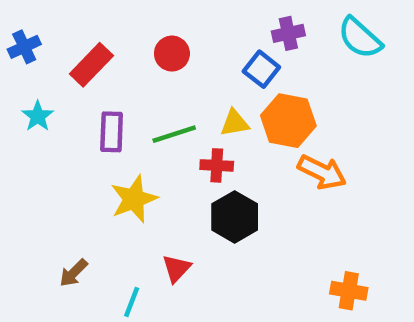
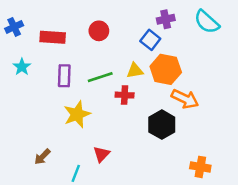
red rectangle: (91, 65) -> (53, 37), turned 50
black hexagon: (235, 217) -> (162, 125), moved

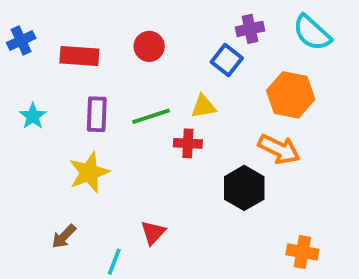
cyan star: (22, 67) -> (33, 116), moved
orange hexagon: (166, 69) -> (291, 95), moved
yellow star: (77, 114) -> (89, 172), moved

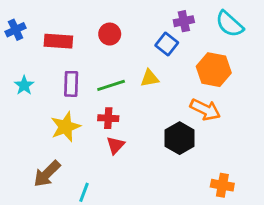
red cross: (188, 143) -> (108, 118), moved
red triangle: (153, 233) -> (115, 145), moved
brown arrow: (64, 236) -> (47, 174), size x1.5

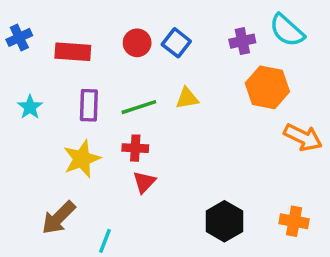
purple cross: (184, 21) -> (242, 41), moved
blue square: (167, 44) -> (176, 43), moved
orange arrow: (205, 110) -> (303, 137), moved
black hexagon: (180, 138) -> (224, 221), moved
orange cross: (222, 185) -> (294, 221), moved

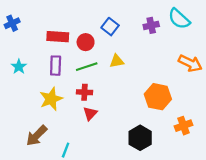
red circle: (137, 43) -> (86, 42), moved
red rectangle: (73, 52) -> (58, 37), moved
orange hexagon: (267, 87) -> (158, 97), moved
orange arrow: (303, 137) -> (190, 63), moved
orange cross: (294, 221) -> (184, 126), moved, turned -30

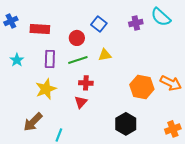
red rectangle: (58, 37) -> (40, 29), moved
orange arrow: (190, 63) -> (171, 83), moved
red cross: (84, 92) -> (86, 83), moved
orange cross: (184, 126) -> (173, 129), moved

